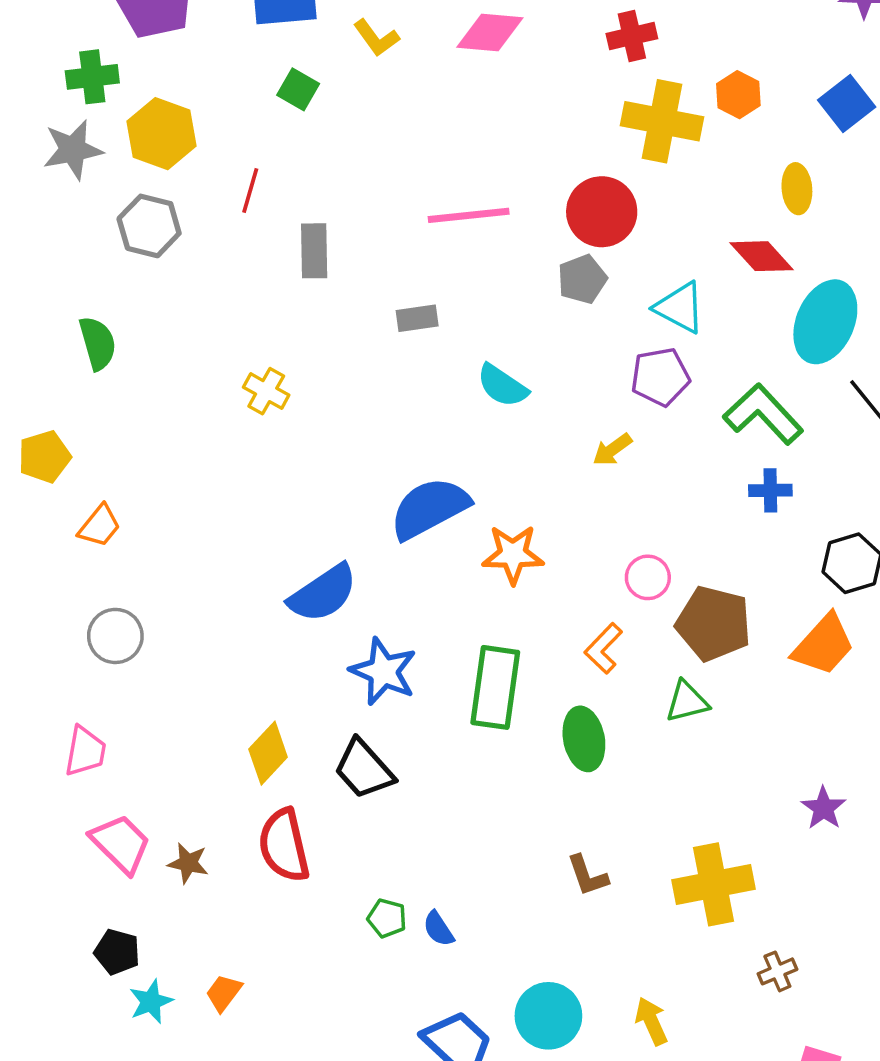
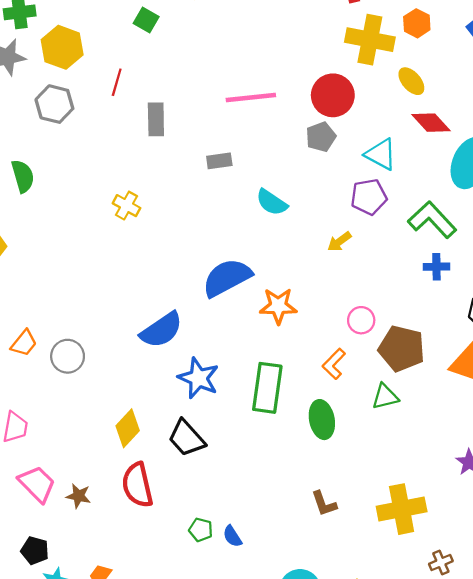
yellow ellipse: (797, 189) -> (411, 81), moved, turned -36
orange trapezoid: (99, 526) -> (24, 343), moved
gray circle: (115, 636) -> (68, 356), moved

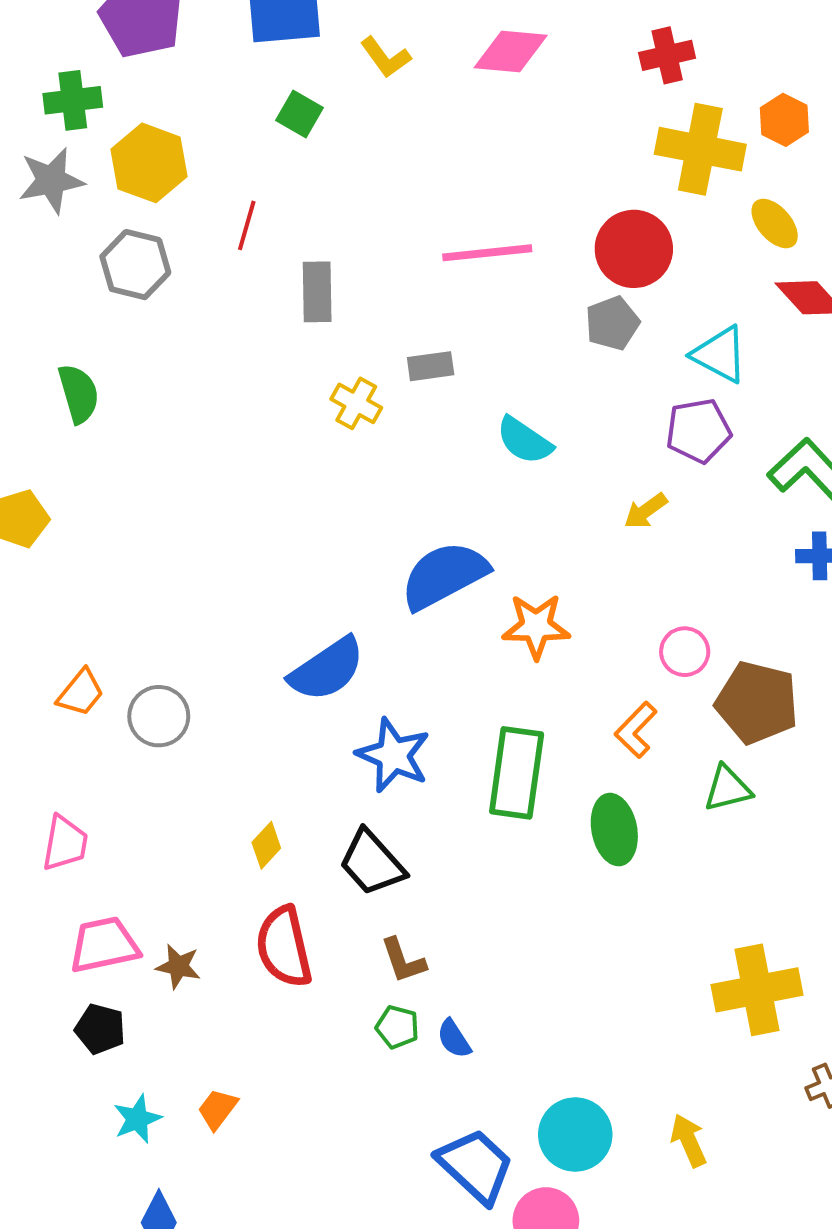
yellow cross: (126, 206) -> (356, 403), moved
yellow diamond: (128, 428) -> (266, 845), size x0.7
pink trapezoid: (37, 484) -> (104, 945), turned -57
brown L-shape: (324, 504) -> (403, 961), moved
black pentagon: (35, 550) -> (100, 1029), moved

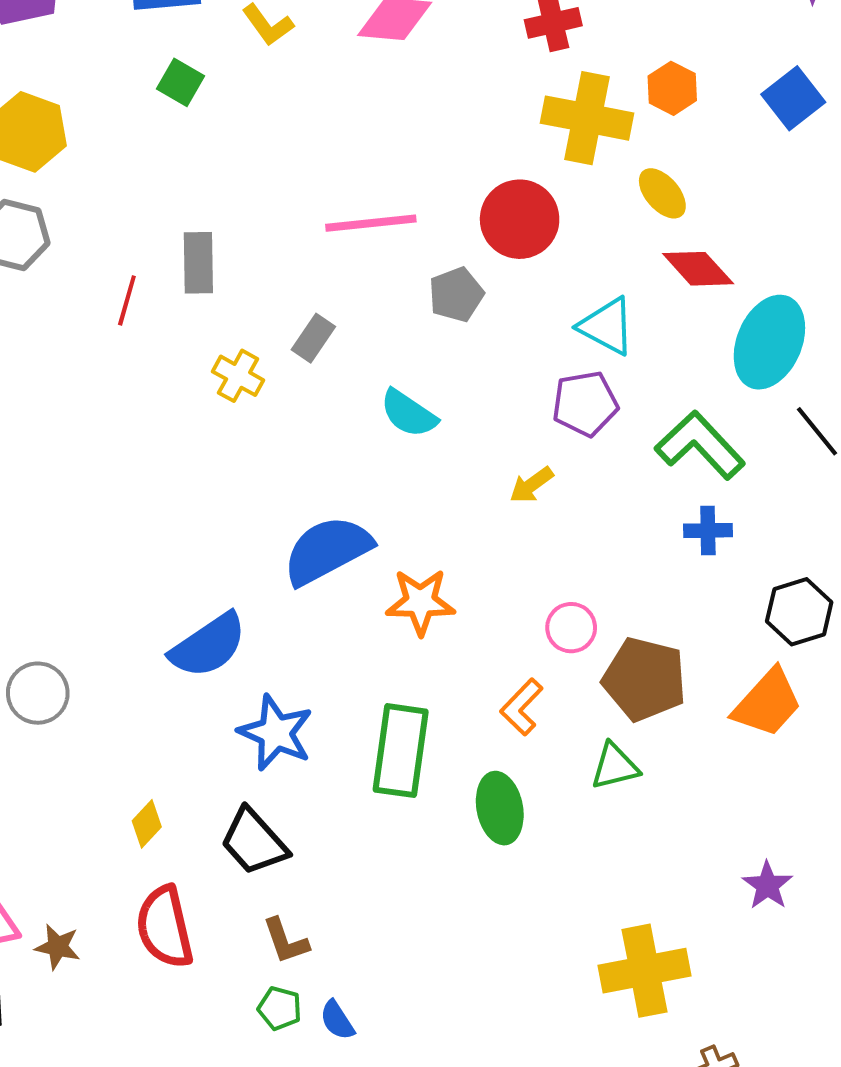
red line: (247, 225) -> (127, 300), moved
gray pentagon: (612, 323) -> (456, 295), moved
gray rectangle: (431, 366) -> (313, 338), turned -48

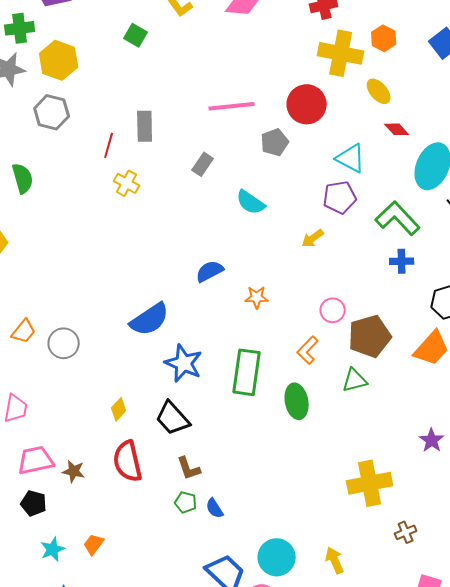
red diamond: (698, 269) -> (397, 129), size x0.7
yellow cross: (238, 376) -> (127, 183), moved
blue semicircle: (327, 550) -> (210, 271), size x0.6
orange star: (420, 602) -> (257, 297), size x0.7
brown pentagon: (644, 679) -> (370, 336), turned -30

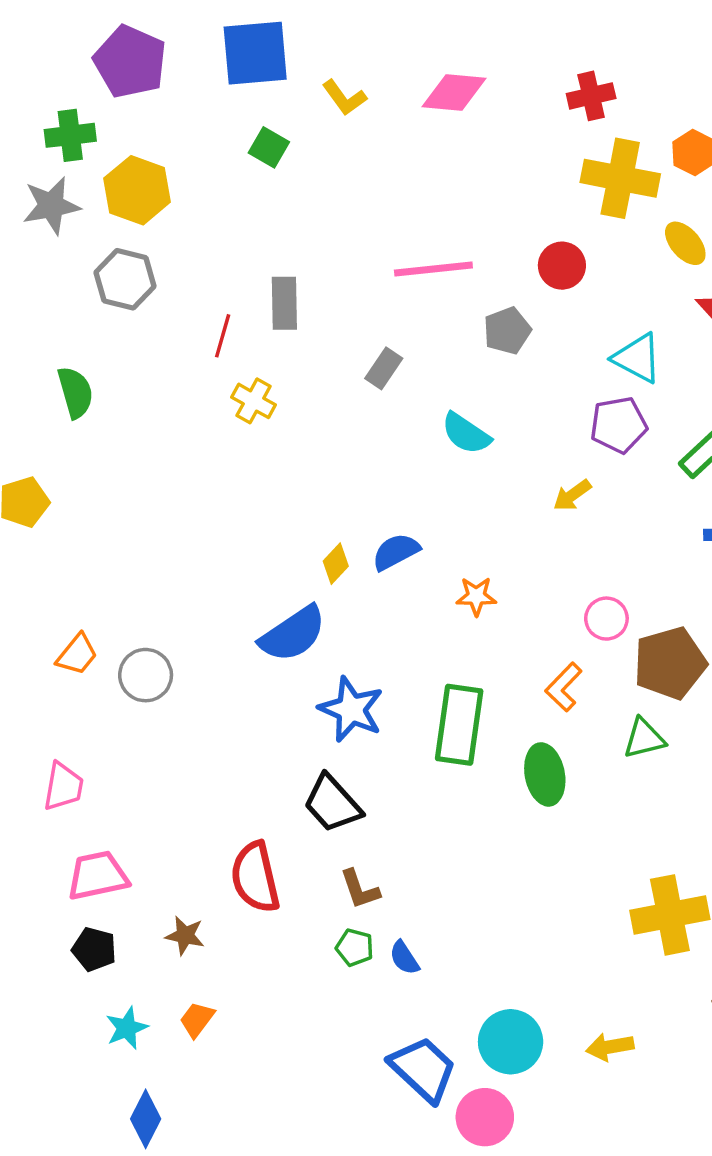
red circle: (307, 104) -> (562, 266), size x0.7
yellow diamond: (119, 409) -> (336, 564), moved
brown star: (74, 471) -> (185, 936), moved
yellow arrow: (335, 560) -> (610, 1047), turned -76

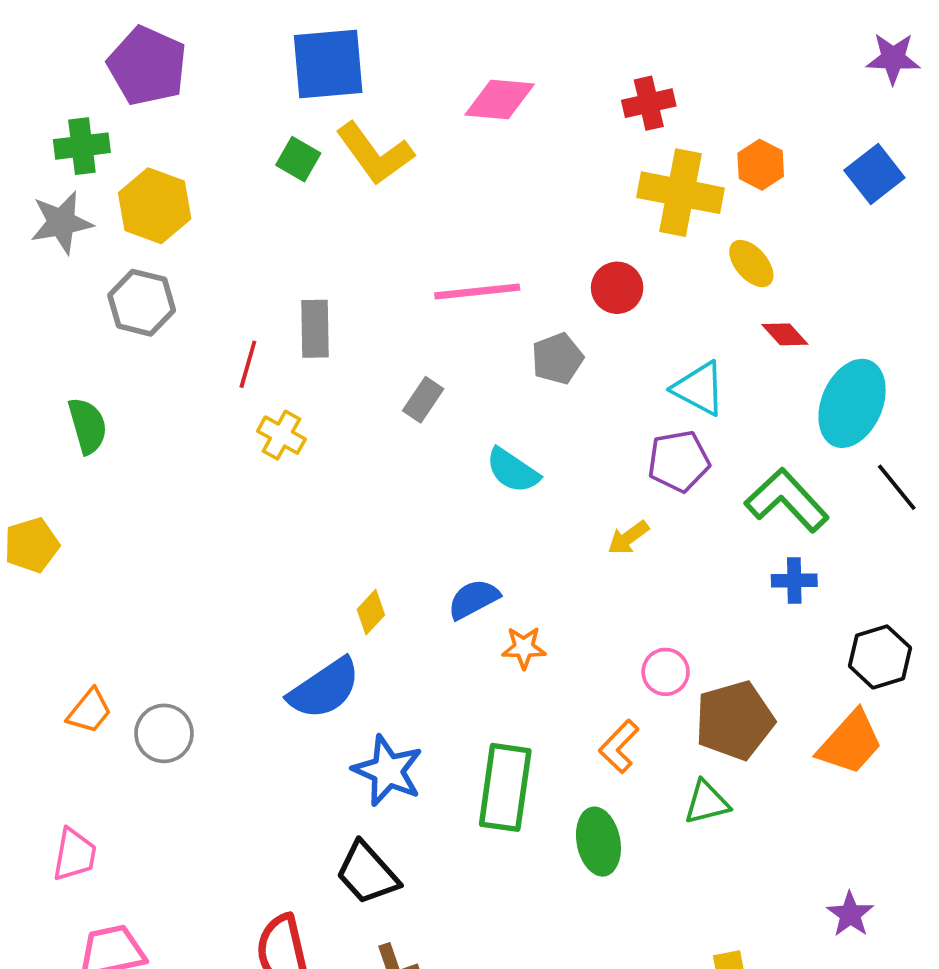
blue square: (255, 53) -> (328, 64), moved
yellow L-shape: (344, 98) -> (375, 154), moved, size x1.6
blue semicircle: (396, 552) -> (474, 599), moved

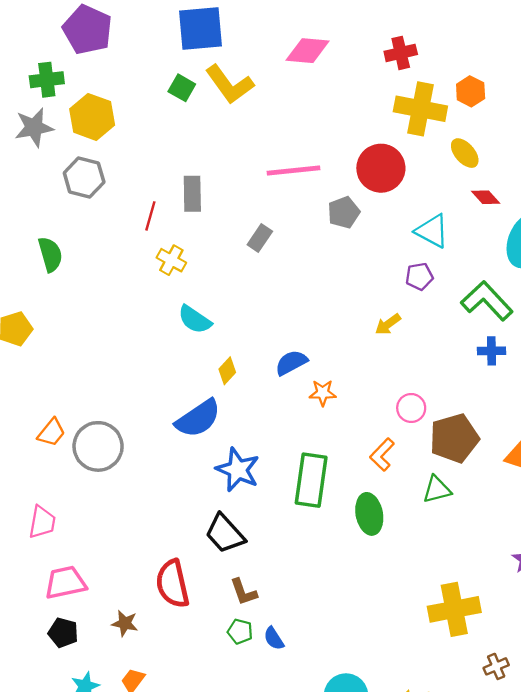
red circle: (617, 288) -> (381, 168), size x1.5
purple pentagon: (679, 461) -> (419, 276), size x0.7
cyan semicircle: (513, 470) -> (195, 320), moved
gray circle: (164, 733) -> (98, 446), size x1.4

